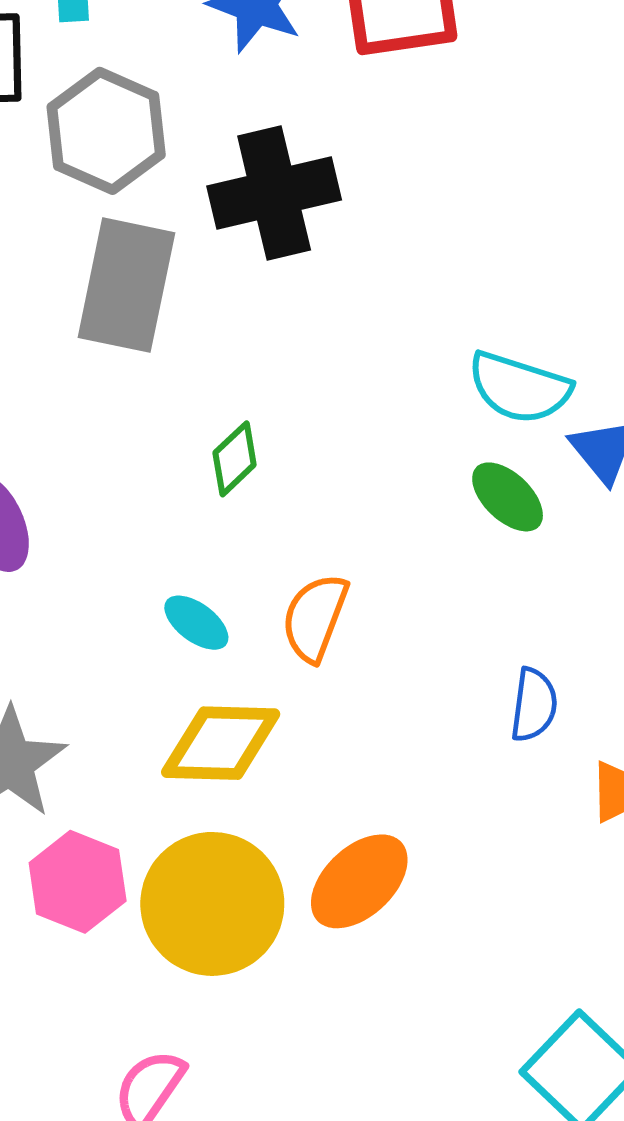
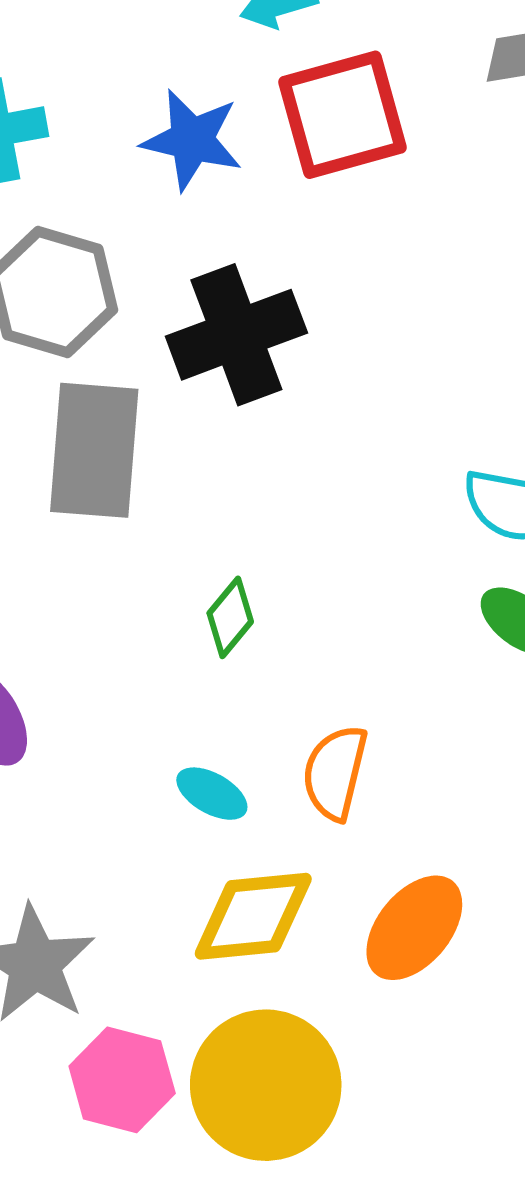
orange ellipse: (359, 881) -> (414, 928), moved

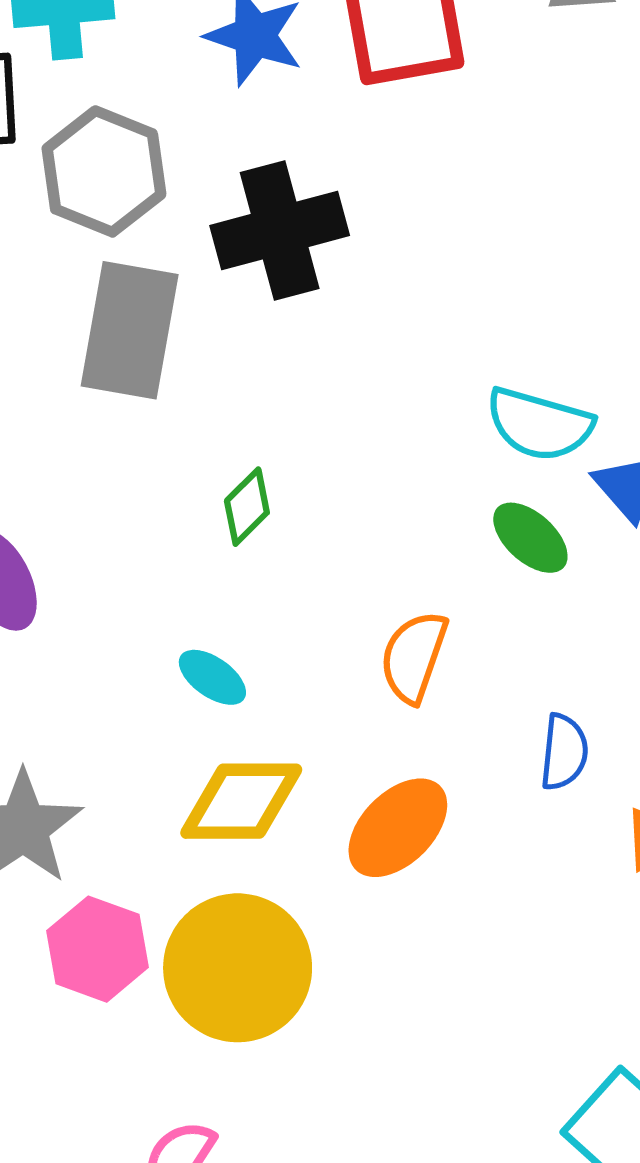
orange semicircle: (335, 773) -> (414, 657), moved

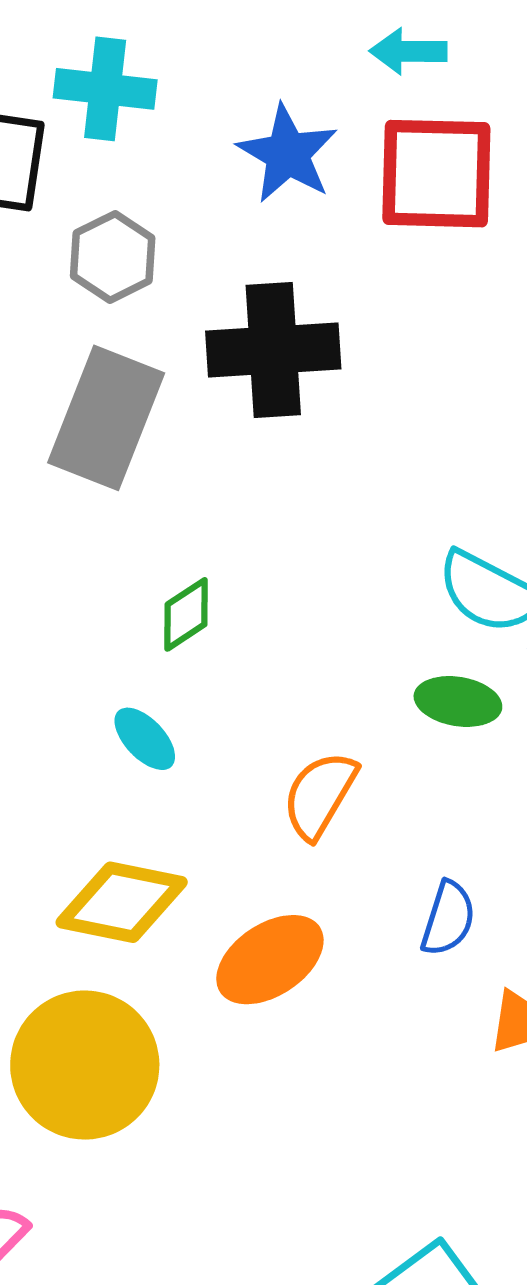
gray hexagon: (104, 171) -> (113, 257), size x0.7
green ellipse: (530, 538) -> (458, 701), turned -44
cyan ellipse: (212, 677) -> (145, 739), moved

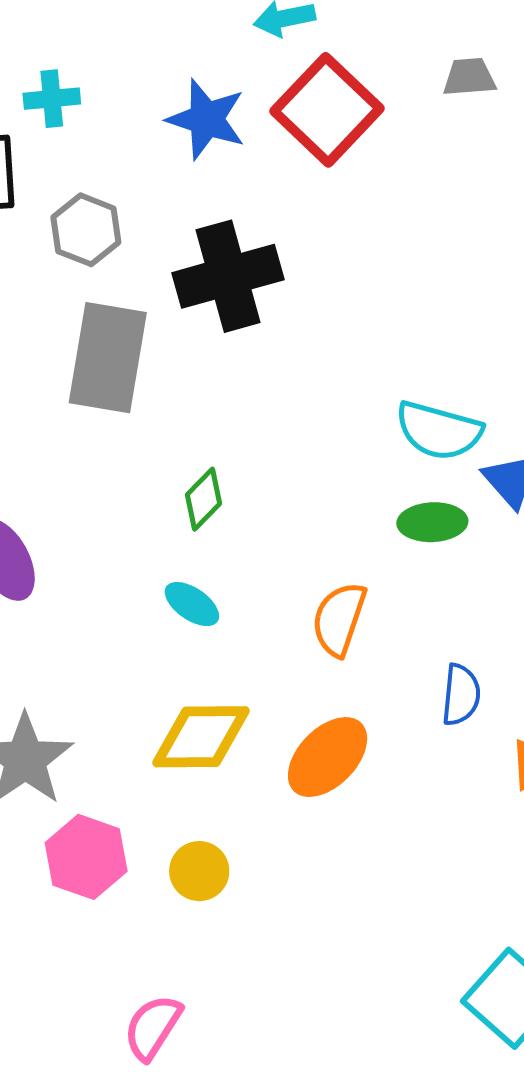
cyan cross: (105, 89) -> (52, 99), size x0.7
red square: (436, 174) -> (327, 110), turned -36
yellow circle: (85, 1065) -> (199, 871), size x0.5

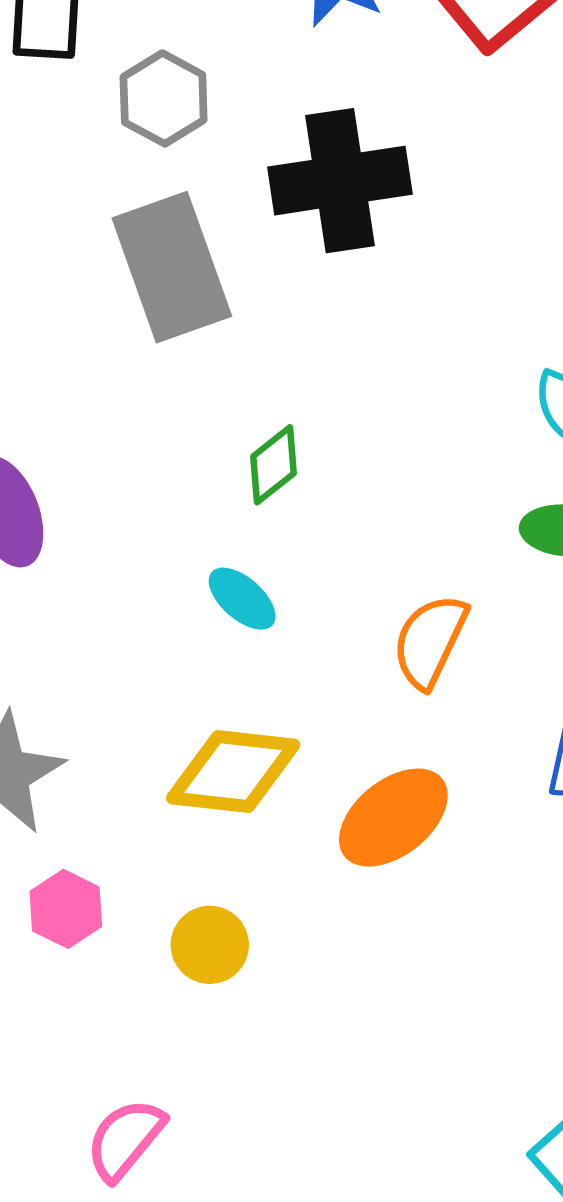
gray rectangle: (108, 358) -> (172, 267), turned -36
pink hexagon: (86, 857) -> (66, 909), size x0.7

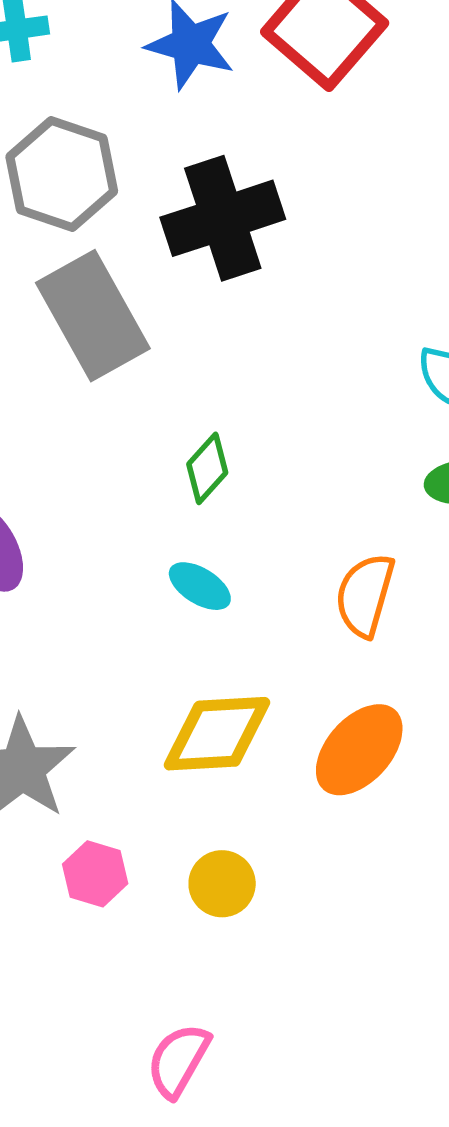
gray hexagon: (164, 98) -> (62, 174), size x1.4

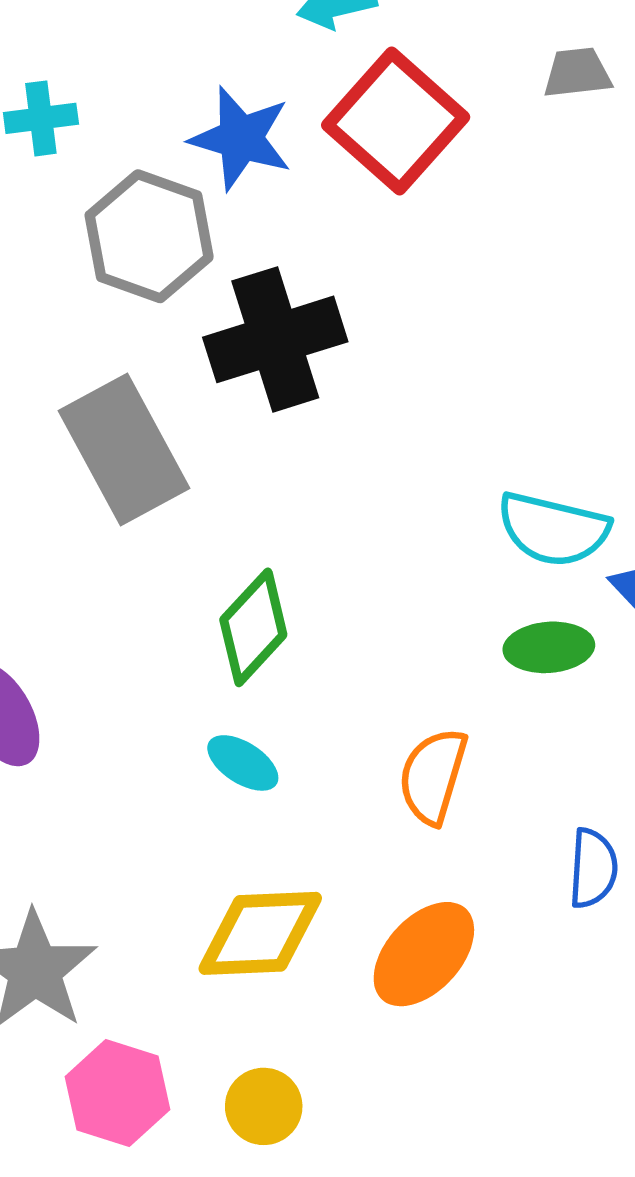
gray hexagon: (62, 174) -> (149, 236), moved
green diamond: (207, 468) -> (253, 627), size x1.4
pink hexagon: (95, 874) -> (118, 1093), size x1.4

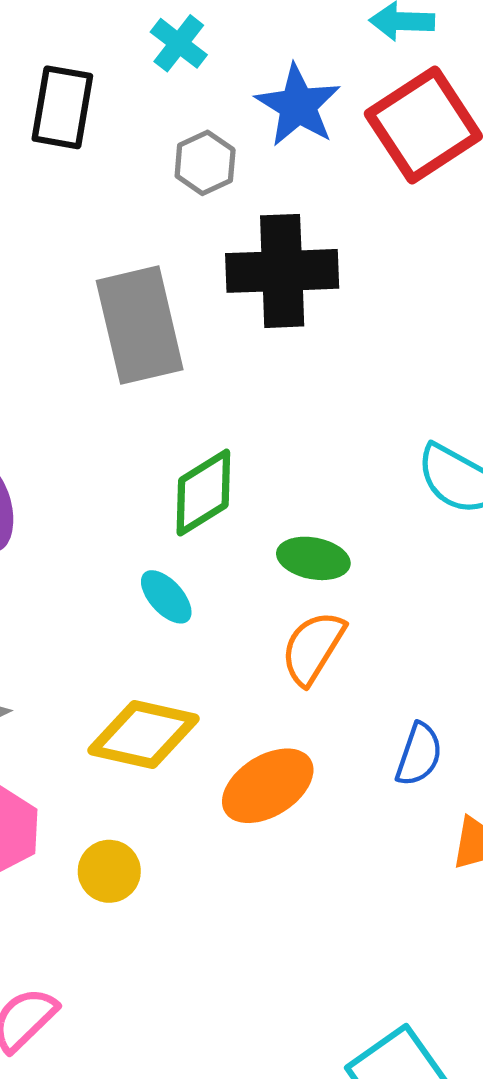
cyan cross: (41, 118) -> (179, 43), moved, turned 30
gray hexagon: (149, 236) -> (205, 163), size x0.6
green ellipse: (549, 647) -> (313, 558), moved

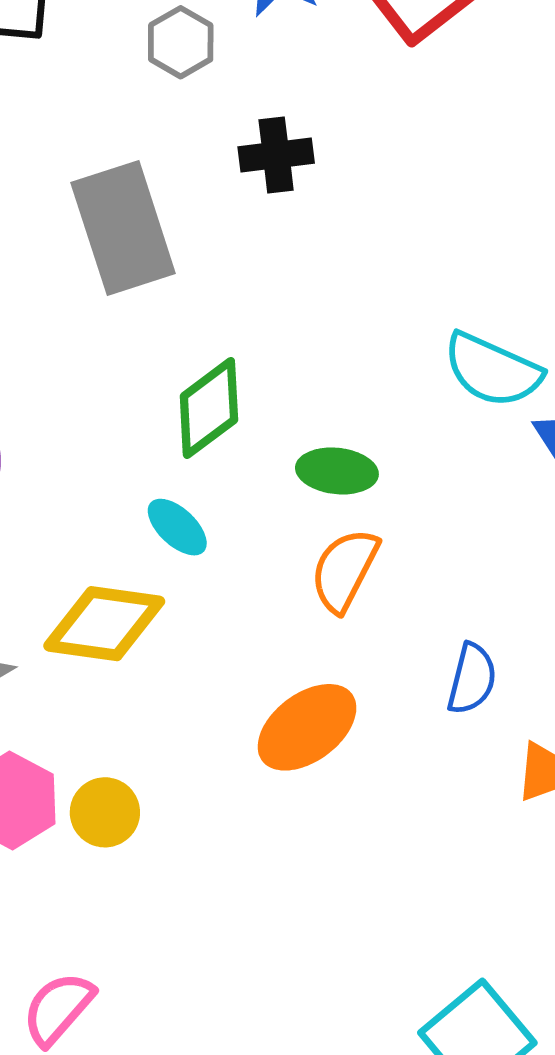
black cross: (282, 271) -> (276, 155), size x0.6
yellow diamond: (144, 735) -> (104, 624), moved
yellow circle: (109, 871) -> (105, 812), moved

